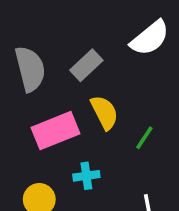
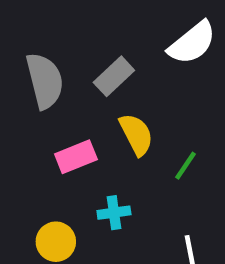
pink rectangle: (56, 131) -> (76, 157), size x0.7

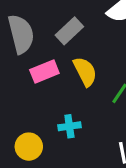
pink rectangle: (76, 157) -> (44, 72), moved

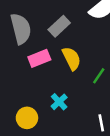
cyan cross: (69, 126) -> (59, 102), turned -35

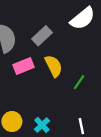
cyan cross: (59, 102) -> (42, 125), moved

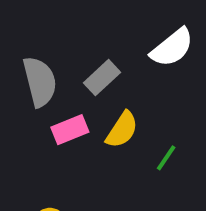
yellow semicircle: (54, 66) -> (122, 130), turned 60

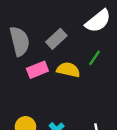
yellow semicircle: (122, 130) -> (68, 70), turned -110
green line: (166, 158) -> (95, 58), moved

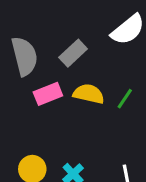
green line: (95, 58) -> (125, 99), moved

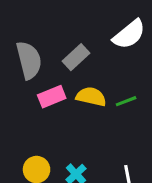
green line: (125, 99) -> (126, 101), turned 35

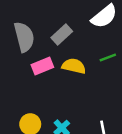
green line: (126, 101) -> (108, 58), moved

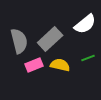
gray rectangle: (62, 35) -> (50, 39), size x1.4

